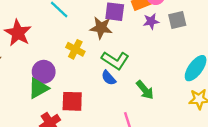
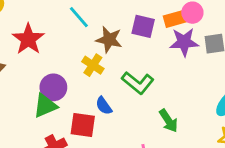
purple star: (151, 21) -> (184, 42), size x1.5
brown star: (101, 28) -> (109, 40), moved
blue semicircle: (109, 78) -> (104, 106), moved

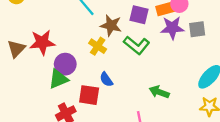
red star: (28, 39) -> (42, 42), moved, turned 30
green L-shape: (138, 83) -> (137, 45), moved
green arrow: (168, 121) -> (159, 92), turned 144

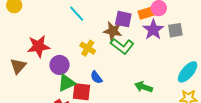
brown star: (111, 25) -> (113, 31), moved
purple star: (172, 28) -> (153, 30), turned -30
brown triangle: (16, 49) -> (18, 66), moved
green triangle: (58, 79) -> (66, 83), moved

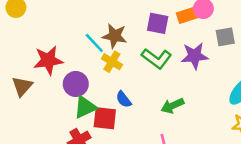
cyan line: (77, 14) -> (94, 43), moved
purple star: (153, 30) -> (195, 56), moved, turned 30
brown star: (113, 31) -> (115, 36), moved
green arrow: (144, 87) -> (173, 106), moved, turned -42

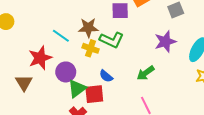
cyan line: (94, 43) -> (61, 36), moved
purple star: (195, 56) -> (165, 42), moved
green L-shape: (157, 58) -> (112, 40), moved

